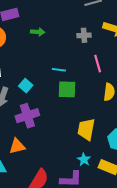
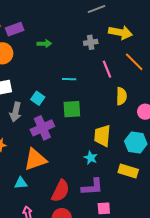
green square: (67, 89) -> (72, 109), moved
orange triangle: (17, 146) -> (35, 159), size x1.4
cyan star: (84, 160) -> (91, 158), moved

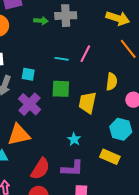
gray cross: (91, 42) -> (66, 16), moved, size x1.5
pink line: (107, 69) -> (85, 54), moved, turned 42
cyan square: (38, 98) -> (28, 74), turned -32
purple cross: (42, 128) -> (29, 104), turned -30
yellow trapezoid: (102, 136) -> (87, 103), moved

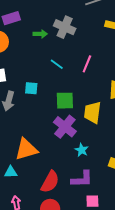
gray cross: (66, 16) -> (65, 27), turned 30
cyan line: (62, 59) -> (57, 64), moved, turned 32
purple cross: (29, 104) -> (65, 127), moved

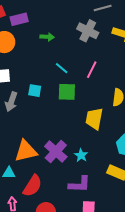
gray cross: (65, 27) -> (88, 31), moved
green square: (65, 101) -> (67, 92), moved
purple cross: (65, 127) -> (56, 152), moved
red semicircle: (50, 182) -> (33, 186), moved

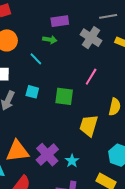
purple rectangle: (19, 19) -> (60, 21), moved
cyan line: (62, 68) -> (36, 59), moved

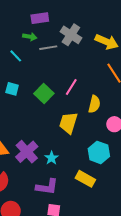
gray line: (108, 16) -> (48, 48), moved
pink line: (91, 77) -> (71, 87), moved
green square: (64, 96) -> (44, 93), turned 36

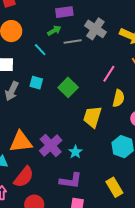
green arrow: (30, 37) -> (54, 31), turned -40
pink line: (71, 87) -> (109, 74), moved
yellow rectangle: (85, 179) -> (114, 187), moved, turned 30

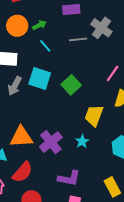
green arrow: (54, 31) -> (39, 25), moved
cyan square: (36, 83) -> (40, 78), size x1.6
cyan star: (75, 152) -> (82, 141), moved

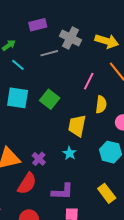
purple cross: (51, 142) -> (39, 159), size x0.6
red semicircle: (22, 172) -> (27, 183), moved

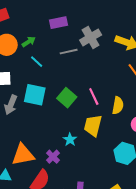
gray cross: (70, 38) -> (91, 38), turned 30
pink line: (89, 81) -> (94, 97), moved, turned -54
cyan star: (70, 153) -> (70, 140), moved

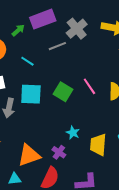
purple rectangle: (59, 23) -> (43, 19), size x1.4
green arrow: (29, 42) -> (18, 30), moved
yellow trapezoid: (93, 126) -> (98, 145), moved

